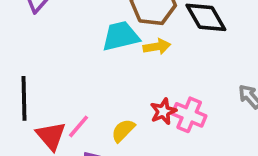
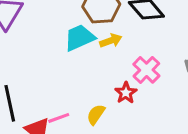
pink cross: (189, 115) -> (146, 70), moved, turned 32
pink line: (79, 126) -> (59, 118), turned 40

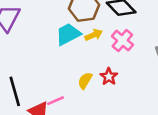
pink cross: (146, 70) -> (122, 41), moved
yellow semicircle: (96, 114) -> (85, 81), moved

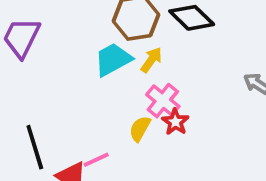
yellow arrow: (94, 35) -> (151, 60), turned -30
pink cross: (122, 41) -> (163, 101), moved

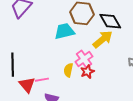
yellow arrow: (151, 60) -> (103, 39), moved, size x1.5
yellow semicircle: (140, 129) -> (68, 70), turned -32

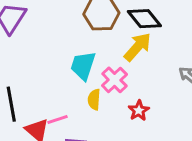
cyan trapezoid: (64, 31) -> (83, 66), moved, turned -50
red star: (87, 72) -> (139, 111), moved

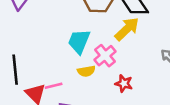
yellow semicircle: (94, 100) -> (86, 71), turned -108
red star: (139, 111) -> (124, 83), turned -30

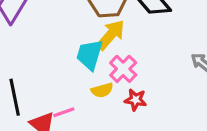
yellow arrow: (127, 29) -> (111, 35), moved
red star: (124, 83) -> (136, 100), moved

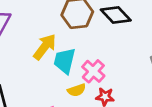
yellow arrow: (111, 35) -> (45, 47), moved

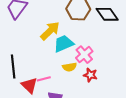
cyan trapezoid: (65, 61) -> (64, 44), turned 45

